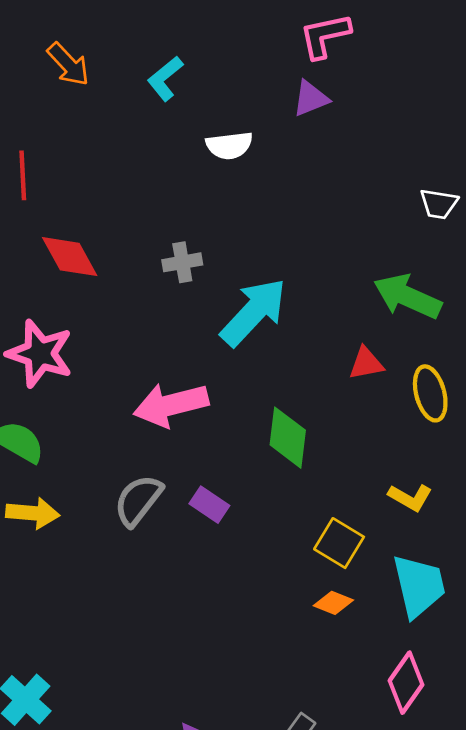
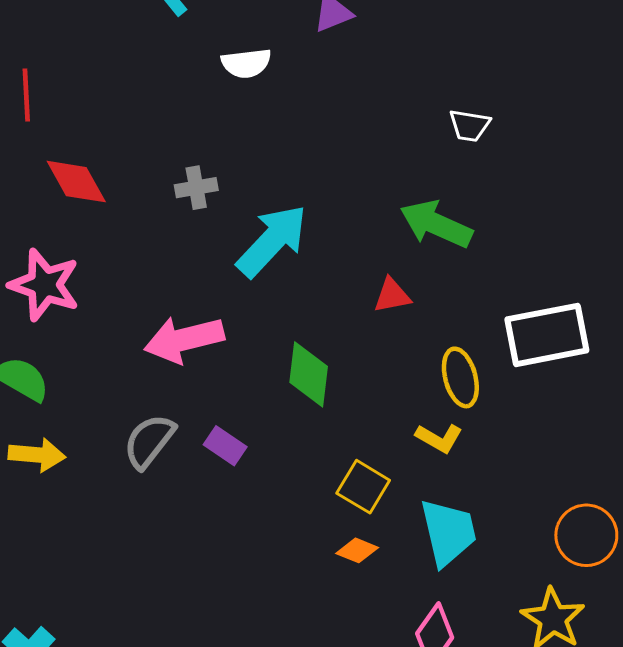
yellow ellipse: (430, 393) -> (460, 377), moved

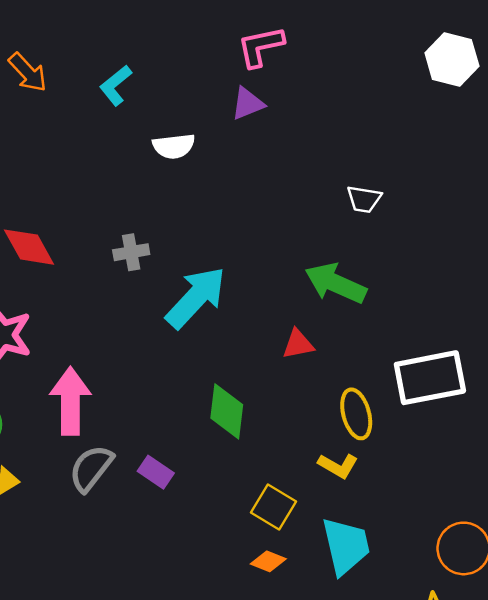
pink arrow: (184, 339) -> (70, 401), moved, turned 104

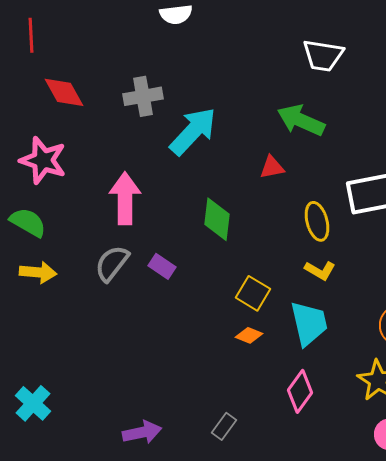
white trapezoid: (364, 199) -> (323, 55), size x1.5
gray cross: (131, 252) -> (143, 96), size x1.4
pink arrow: (70, 401) -> (125, 198), moved
yellow L-shape: (338, 466) -> (320, 270), moved

